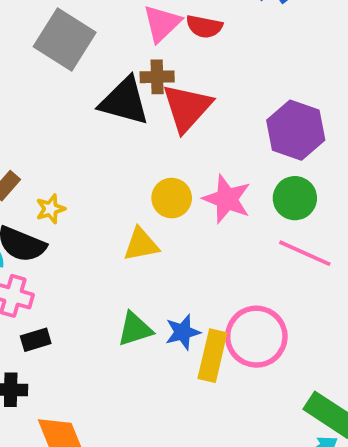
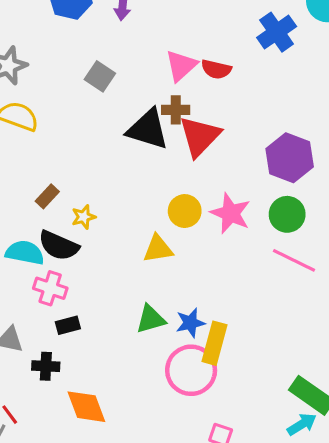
gray square: (65, 40) -> (100, 76), size x0.6
pink circle: (256, 337) -> (191, 370), moved

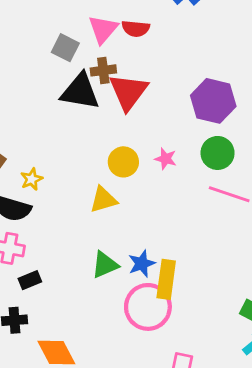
gray square: (100, 76) -> (65, 48), moved
pink star: (231, 213) -> (166, 159), size x0.6

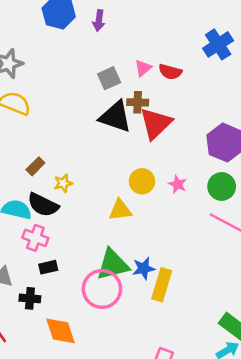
pink triangle: (103, 29) -> (143, 68), size x0.7
gray square: (65, 48) -> (109, 78), turned 30
green triangle: (105, 265) -> (113, 264), size x1.4
pink circle: (148, 307) -> (102, 289), moved

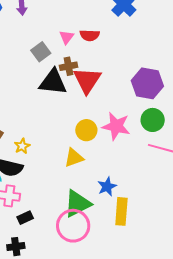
pink star: (178, 184) -> (116, 126), size x1.8
blue star: (144, 268) -> (107, 187), moved

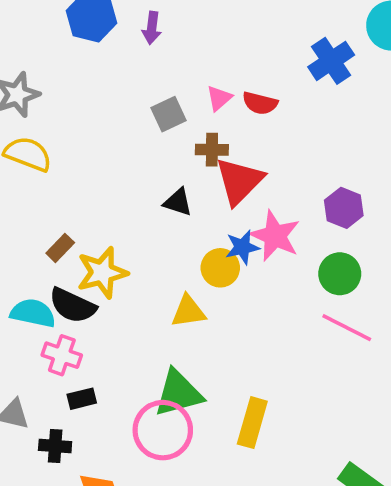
black triangle: (53, 82) -> (178, 202), moved, size x0.6
purple hexagon: (147, 83) -> (344, 208), size x0.7
pink star: (116, 126) -> (275, 236), moved
yellow star: (22, 146) -> (102, 273), size x1.8
blue star: (107, 187) -> (242, 247), moved

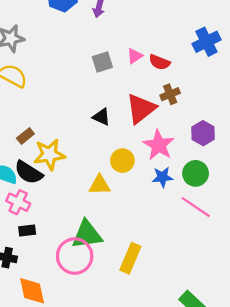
brown cross: (212, 150) -> (170, 94), moved, turned -30
blue star: (242, 247) -> (162, 177), moved

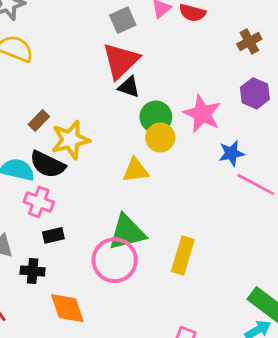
brown cross: (170, 94) -> (249, 41), moved
red triangle: (141, 109) -> (121, 61), moved
green circle: (196, 173) -> (156, 117), moved
blue star: (162, 177) -> (231, 153), moved

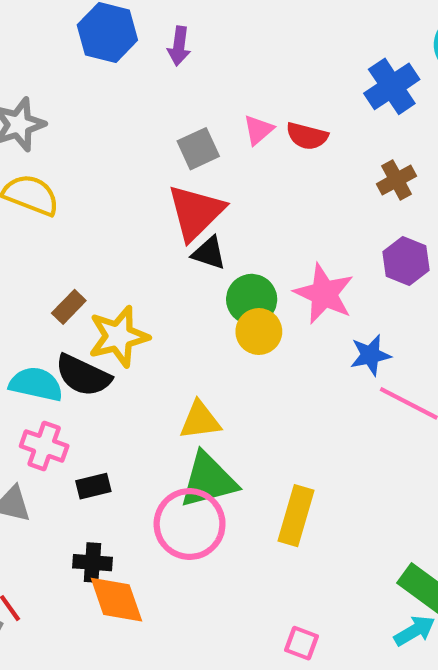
yellow triangle: (136, 170) -> (200, 420), moved
pink cross: (39, 202) -> (44, 446), moved
black cross: (33, 271) -> (92, 563), moved

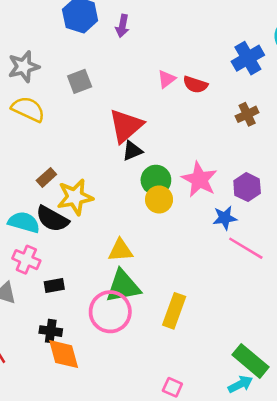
gray square: (198, 149) -> (80, 81), moved
black triangle: (209, 253) -> (132, 151), turned -45
purple hexagon: (406, 261) -> (247, 187), moved

